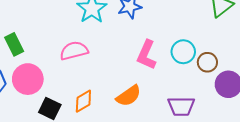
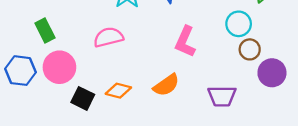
cyan circle: (183, 52) -> (239, 24), moved
orange diamond: (83, 101) -> (118, 91), turned 45

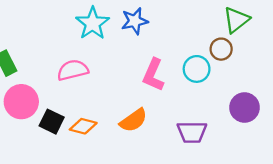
cyan circle: (239, 24) -> (197, 69), moved
brown circle: (250, 49) -> (221, 49), moved
black square: (83, 98) -> (52, 122), moved

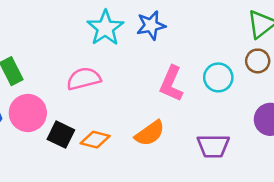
brown circle: (221, 49) -> (258, 61), moved

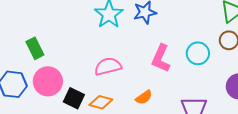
pink semicircle: (84, 79) -> (108, 66), moved
orange semicircle: (150, 133) -> (144, 97), size x0.7

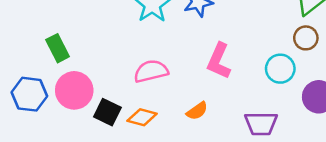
cyan circle: (198, 53) -> (280, 69), moved

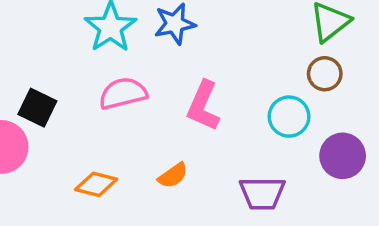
pink semicircle: (151, 71) -> (123, 93), moved
black square: (107, 112) -> (37, 108), moved

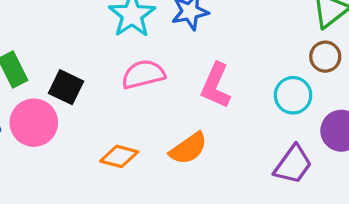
orange semicircle: (173, 175) -> (188, 148), size x1.4
purple trapezoid: (262, 193) -> (293, 165), moved, turned -54

